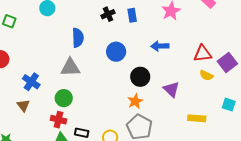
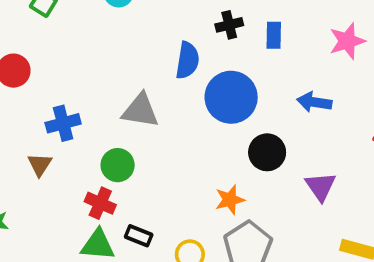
blue semicircle: (78, 38) -> (187, 60), moved
blue circle: (116, 52) -> (231, 97), size x1.4
blue cross: (31, 82) -> (63, 123), turned 30
orange star: (135, 101) -> (230, 200), moved

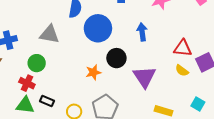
blue arrow: (314, 102) -> (142, 32), turned 72
purple triangle: (321, 186) -> (144, 77), size x1.4
orange star: (230, 200) -> (93, 72), moved

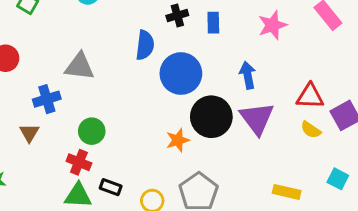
gray triangle: (49, 34) -> (80, 66), moved
black circle: (116, 58) -> (211, 117), size x1.4
purple triangle: (144, 77) -> (257, 118), moved

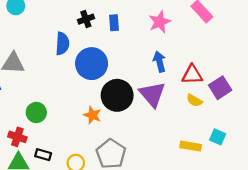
blue arrow: (248, 75) -> (159, 62), moved
green circle: (92, 131) -> (36, 112), moved
orange star: (178, 140) -> (92, 115), turned -30
yellow rectangle: (287, 192) -> (191, 146), moved

